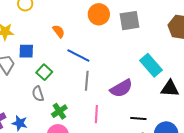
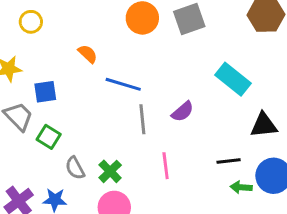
green square: (44, 72) -> (49, 137), moved
purple semicircle: (121, 88) -> (183, 112), moved, size x0.7
black triangle: (170, 88) -> (264, 125), moved
gray semicircle: (38, 94) -> (75, 168), moved

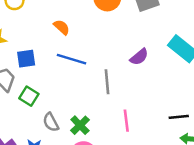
blue line: (123, 84) -> (71, 59), moved
purple semicircle: (183, 112) -> (139, 57), moved

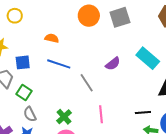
orange semicircle: (62, 27) -> (52, 38), turned -32
gray line: (107, 82) -> (87, 83), turned -30
gray semicircle: (51, 122) -> (30, 114), moved

